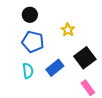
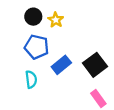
yellow star: (68, 30) -> (56, 20), moved
blue rectangle: (55, 68) -> (61, 65), moved

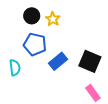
black square: (95, 65) -> (90, 61), turned -30
cyan semicircle: (31, 79) -> (15, 68), moved

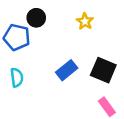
yellow star: (53, 19) -> (85, 21), moved
blue pentagon: (35, 44) -> (17, 37), moved

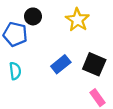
yellow star: (85, 21) -> (77, 20), size x1.5

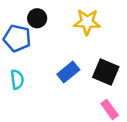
yellow star: (77, 20) -> (87, 22), turned -30

